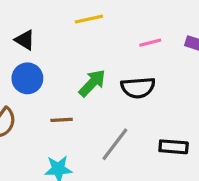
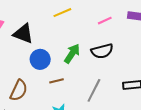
black triangle: (25, 40) -> (23, 34), size x1.5
blue circle: (27, 78) -> (40, 59), moved

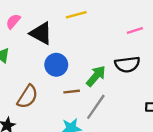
yellow line: (62, 13) -> (76, 15), moved
green arrow: (72, 54) -> (96, 76), moved
gray line: (94, 90) -> (96, 107), moved

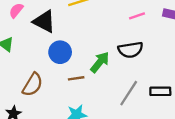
gray line: (96, 107) -> (129, 93), moved

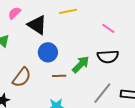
pink line: (137, 16) -> (108, 28), moved, turned 48

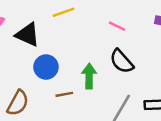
black semicircle: (108, 57) -> (122, 61), turned 60
green arrow: (81, 64) -> (89, 76), turned -36

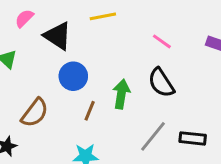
brown line: (64, 94) -> (90, 111), turned -66

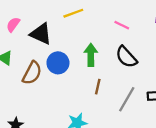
green arrow: (121, 94) -> (91, 55), moved
brown line: (90, 111) -> (98, 87), moved
brown semicircle: (35, 113) -> (32, 73), moved

